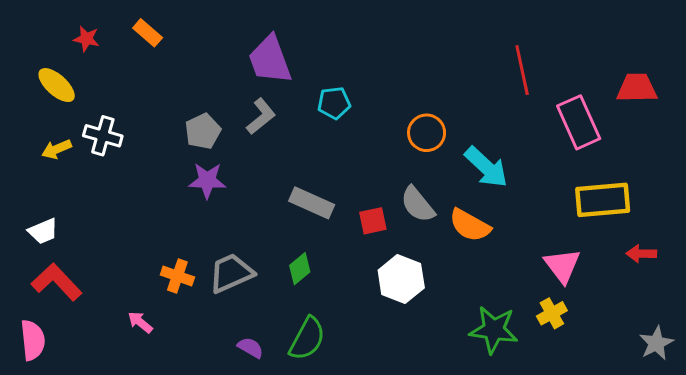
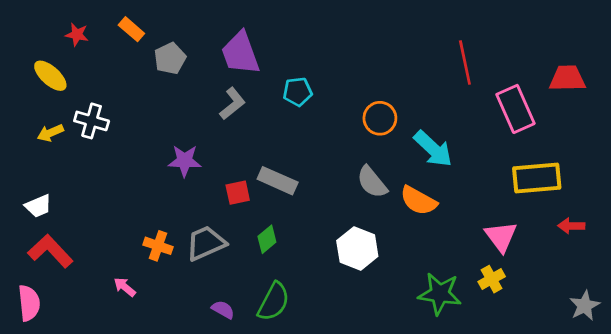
gray pentagon: (203, 131) -> (170, 58), moved
red square: (373, 221) -> (238, 193), moved

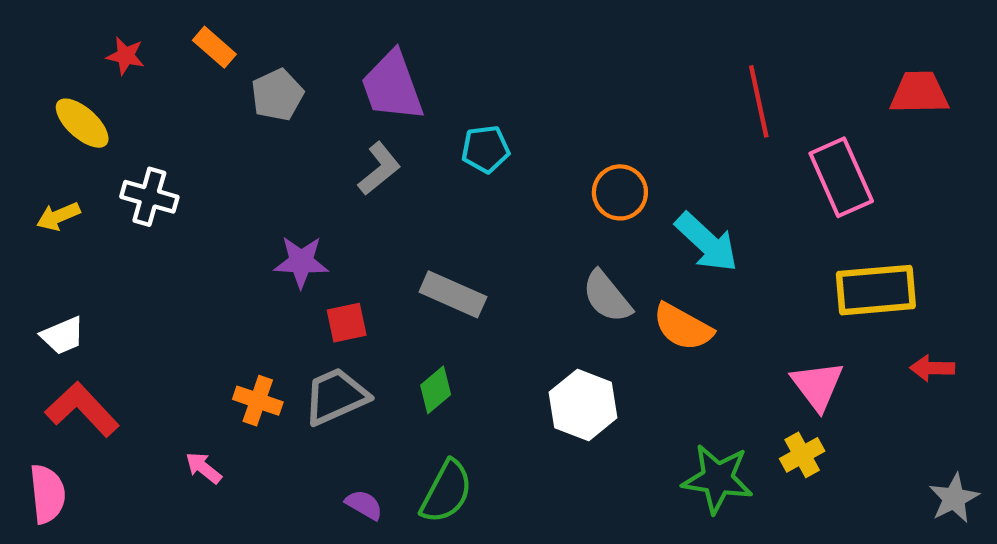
red trapezoid: (567, 78) -> (919, 93), moved
yellow arrow: (50, 133) -> (58, 216), moved
red square: (238, 193) -> (347, 323), moved

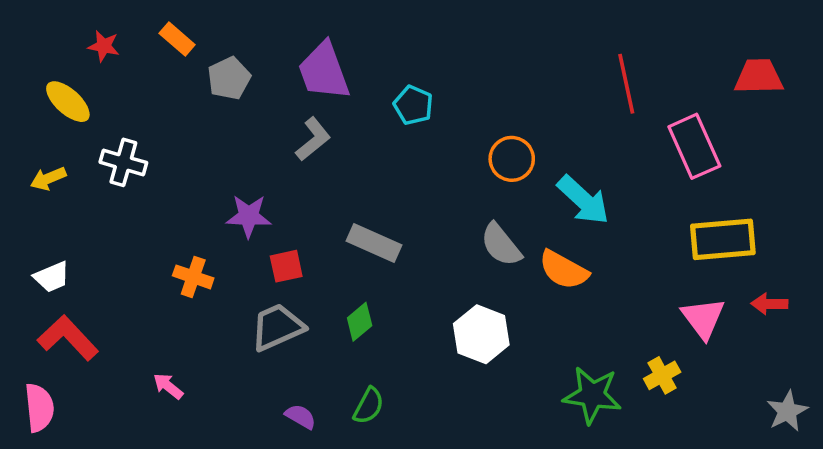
cyan pentagon: (485, 149) -> (413, 105), moved, turned 30
pink triangle: (817, 385) -> (703, 318), moved
orange cross: (258, 401) -> (193, 277), moved
green semicircle: (446, 492) -> (369, 406), size x0.7

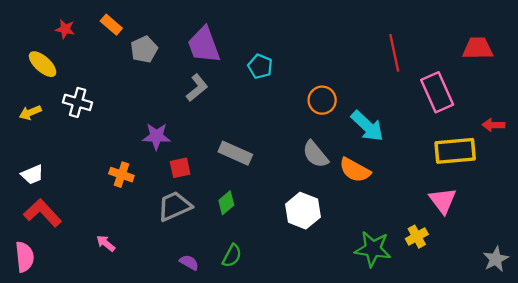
red arrow: (769, 304) -> (493, 125), moved

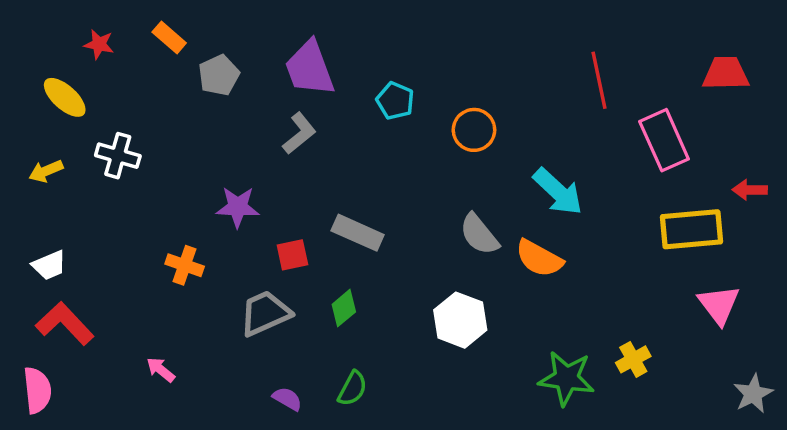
orange circle: (322, 100) -> (474, 130), moved
red square: (180, 168) -> (292, 255), moved
pink triangle: (443, 200) -> (719, 305), moved

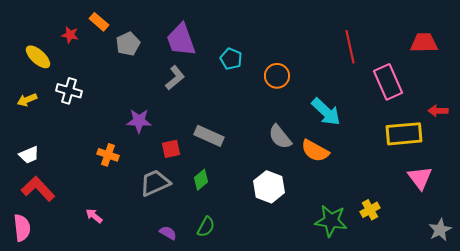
red star: (99, 44) -> (70, 35), moved

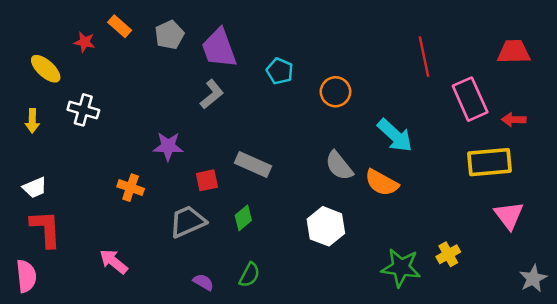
gray pentagon: (128, 44) -> (169, 35), moved
yellow arrow: (27, 100) -> (32, 121), turned -66
red arrow: (438, 111) -> (514, 120), moved
red L-shape: (38, 189) -> (46, 229), turned 40
pink arrow: (94, 216) -> (114, 262), size x1.4

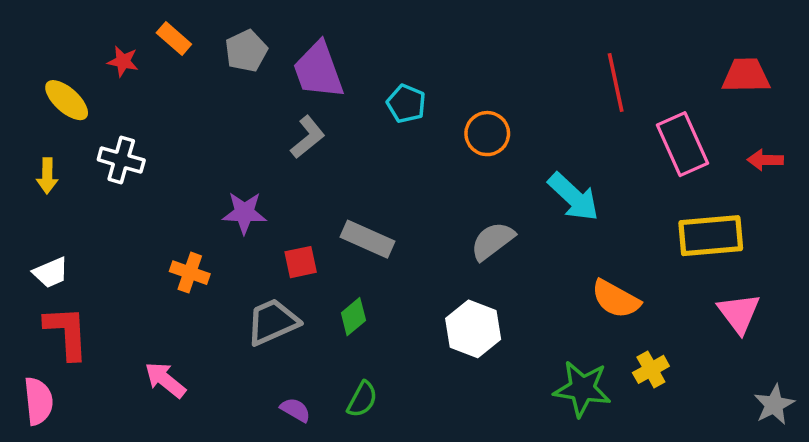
red arrow: (514, 120) -> (765, 160), moved
gray semicircle: (339, 166) -> (492, 241), turned 92
orange semicircle: (382, 183) -> (616, 299), moved

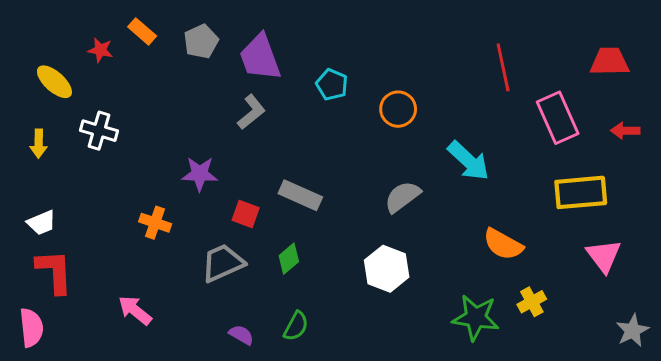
red square: (301, 262) -> (246, 214), turned 32

